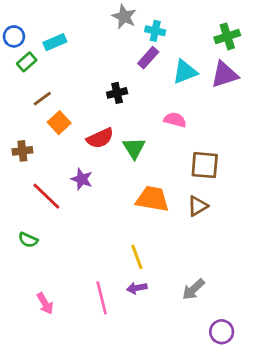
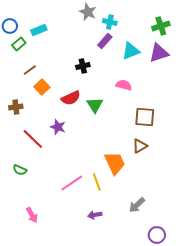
orange trapezoid: (152, 199) -> (115, 163), moved, turned 55
purple arrow: (137, 288) -> (95, 215), moved
pink line: (102, 298) -> (72, 183), moved, turned 70

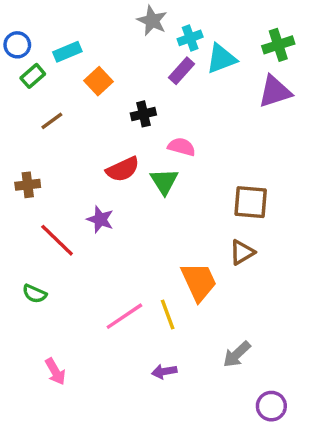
cyan cross: (110, 22) -> (190, 38), turned -32
cyan triangle: (131, 51) -> (221, 59), moved
pink semicircle: (124, 85) -> (181, 147), moved
orange square: (42, 87) -> (99, 81), moved

